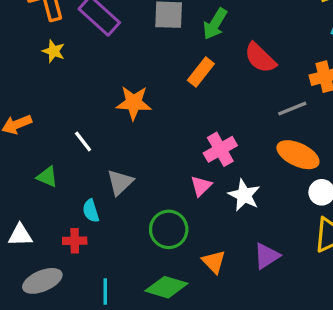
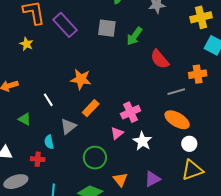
yellow star: (54, 51) -> (26, 44), moved
orange rectangle: (201, 72) -> (91, 108), moved

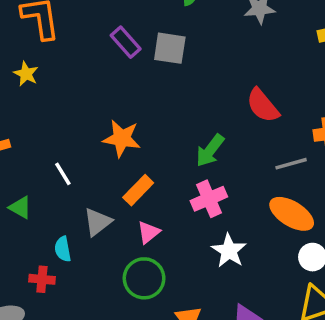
purple rectangle: (65, 25) -> (126, 42), moved, size x0.7
green arrow: (134, 36) -> (210, 151), moved
pink triangle: (117, 133) -> (148, 232), moved

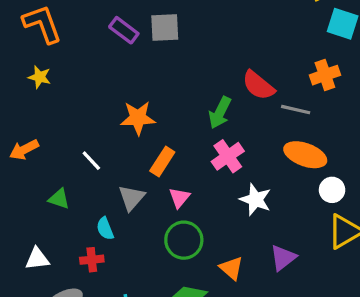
red semicircle: (263, 106) -> (258, 85), moved
gray line: (291, 164) -> (296, 110), turned 40

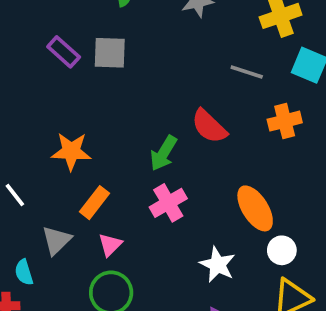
gray line: (296, 110) -> (247, 72), moved
orange ellipse: (305, 155) -> (255, 208), turned 33
white star: (255, 200) -> (218, 265), moved

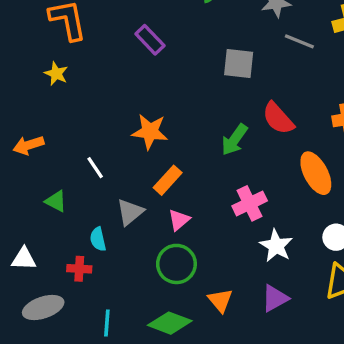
gray square: (110, 53) -> (239, 63), moved
gray line: (247, 72) -> (299, 41), moved
pink cross: (168, 203) -> (250, 203), moved
orange ellipse: (255, 208) -> (316, 173), moved

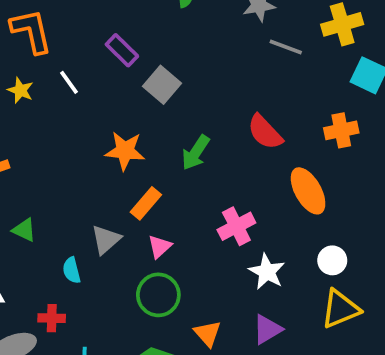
gray square: (239, 63) -> (162, 85), moved, turned 36
green arrow: (234, 140) -> (196, 153), moved
white line: (95, 168) -> (69, 82), moved
red cross: (79, 269) -> (52, 318), moved

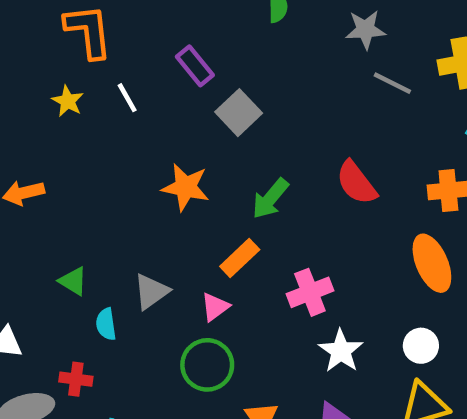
orange ellipse: (308, 191) -> (432, 263), moved
orange rectangle: (146, 203) -> (240, 258), moved
green triangle: (24, 230) -> (73, 281), moved

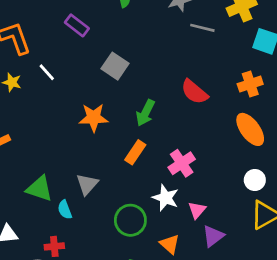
purple rectangle: (195, 66) -> (77, 25), moved
green triangle: (73, 281) -> (39, 189), size x1.5
pink triangle: (215, 307) -> (197, 210), moved
white star: (341, 351) -> (166, 198), moved

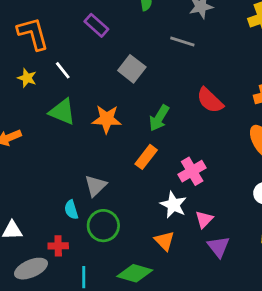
gray line: (202, 28) -> (182, 42), moved
green triangle: (39, 189) -> (62, 112), moved
green circle: (130, 220) -> (103, 226), moved
purple triangle: (213, 236) -> (218, 247), turned -35
orange triangle: (170, 244) -> (164, 241), moved

